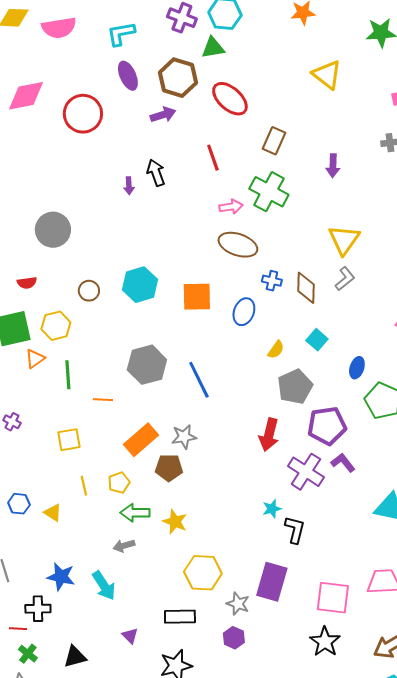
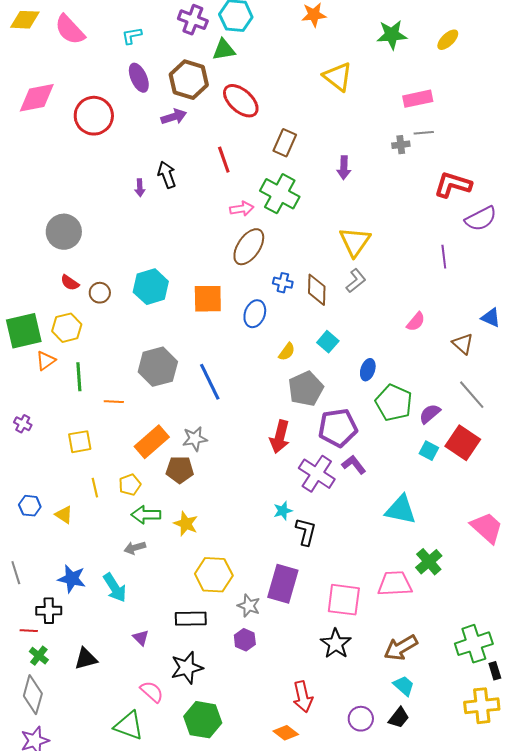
pink semicircle: (59, 28) -> (70, 30), turned 56
cyan L-shape: (121, 34) -> (132, 36), size x0.7
brown ellipse: (238, 245) -> (249, 247), turned -75
red semicircle: (27, 283) -> (70, 283), moved, turned 42

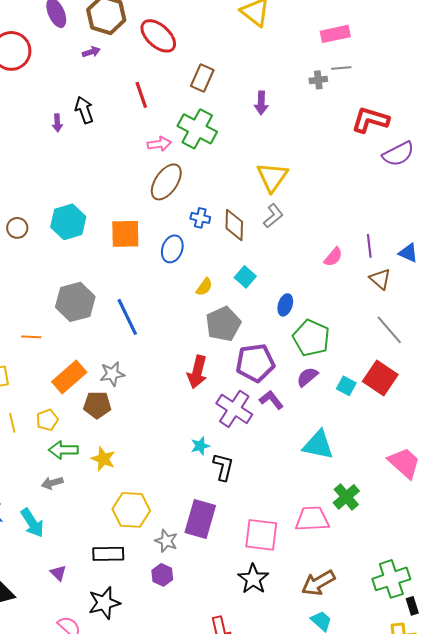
purple arrow: (174, 117) -> (91, 52), size x0.7
purple line: (444, 257) -> (369, 246), moved
purple semicircle: (430, 414) -> (307, 377), moved

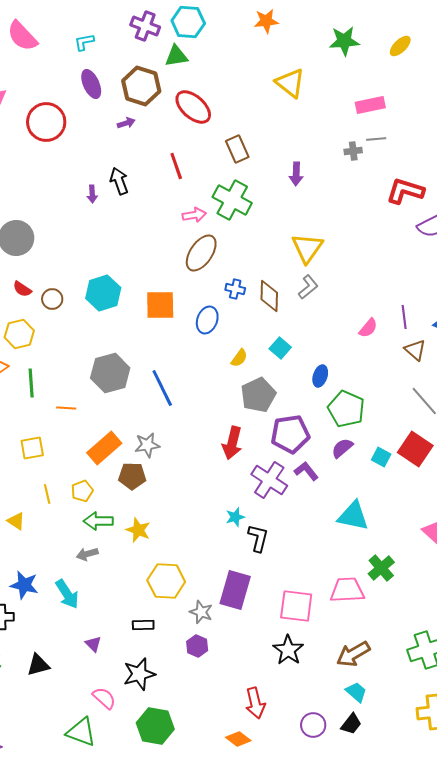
brown rectangle: (202, 78) -> (237, 149), turned -48
black rectangle: (108, 554) -> (143, 625), size x0.7

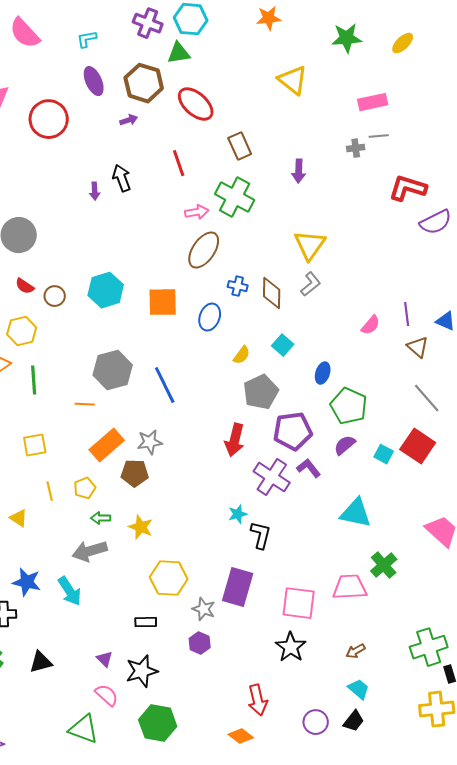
orange line: (66, 408) -> (85, 404), moved
green arrow: (98, 521) -> (101, 518), size x0.7
gray arrow: (87, 554) -> (90, 551), size x1.6
purple triangle: (93, 644) -> (105, 659), moved
brown arrow: (353, 654) -> (356, 651), size x0.6

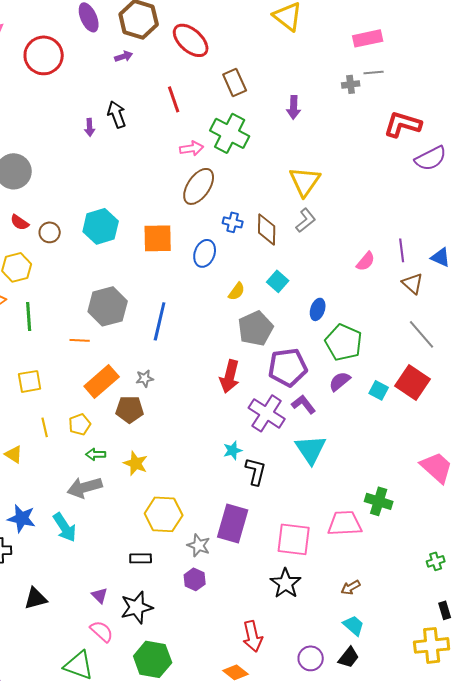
blue line: (165, 385) -> (160, 321), turned 39
gray star: (150, 442) -> (145, 378), size x0.7
cyan triangle: (356, 513) -> (311, 449), moved, turned 44
green cross: (384, 565) -> (379, 501), turned -32
green cross: (429, 647) -> (436, 561), moved, size x0.5

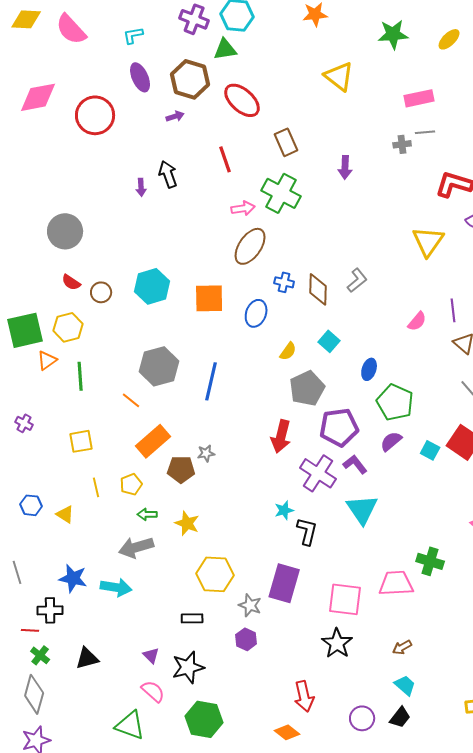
yellow triangle: (305, 181) -> (428, 241), moved
orange line: (80, 340) -> (131, 400), turned 36
gray star: (145, 378) -> (206, 453), moved
cyan arrow: (65, 527) -> (116, 587), turned -48

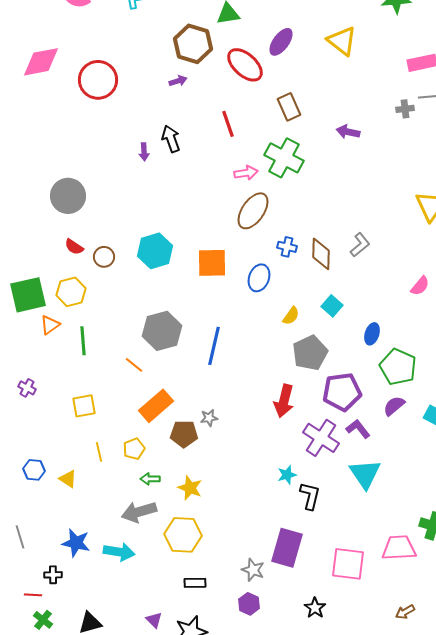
purple ellipse: (140, 77) -> (281, 42), moved, turned 60
purple arrow: (345, 167) -> (348, 132), turned 100
yellow hexagon: (215, 574) -> (183, 535), moved
black cross: (50, 610) -> (53, 575), size x0.7
black star: (337, 643) -> (315, 608), moved, size x0.7

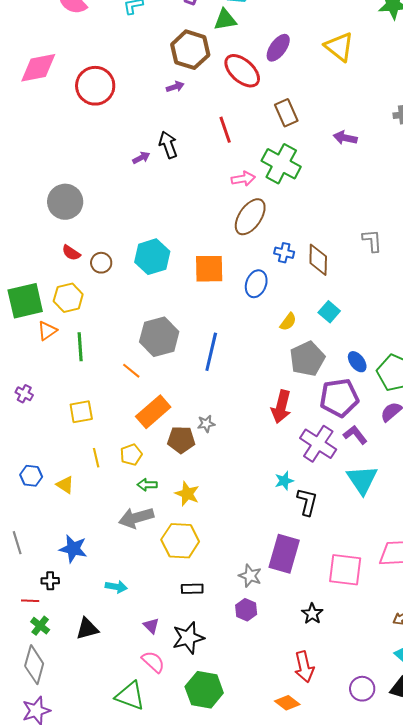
purple arrow: (144, 152) -> (141, 158), turned -114
gray L-shape: (360, 245) -> (372, 241), moved, turned -55
blue ellipse: (372, 334) -> (357, 362), moved, turned -55
cyan arrow: (119, 552) -> (116, 587), moved, size x0.7

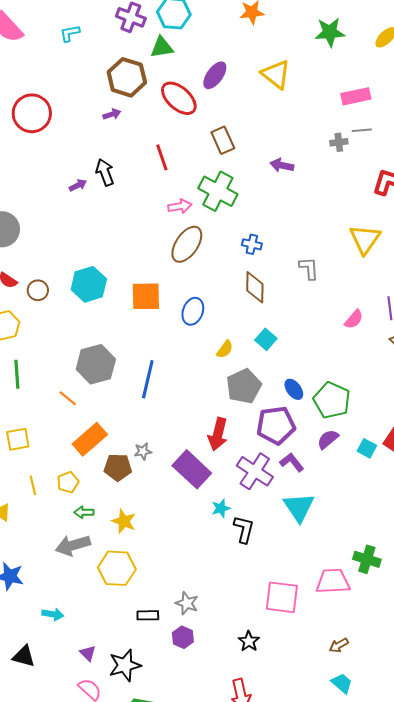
blue cross: (284, 253) -> (252, 244), moved
purple rectangle: (284, 554) -> (192, 469), moved, turned -63
black rectangle: (192, 589) -> (148, 615), moved
black triangle: (87, 629) -> (24, 656), turned 30

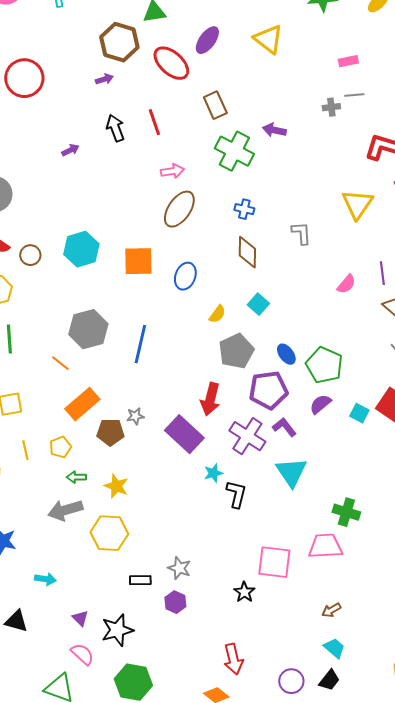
pink rectangle: (356, 96) -> (348, 61), size x0.7
black arrow: (105, 172) -> (115, 128), moved
green cross: (218, 191) -> (234, 151), moved
green cross: (367, 559) -> (346, 512), moved
black star: (249, 641) -> (244, 592), moved

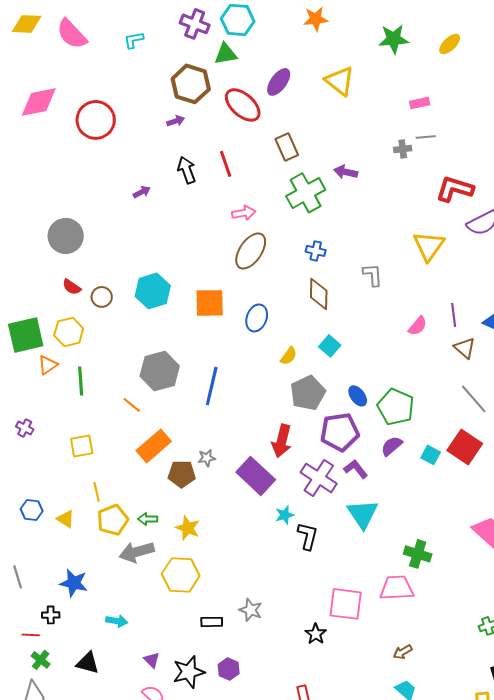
green cross: (234, 151) -> (306, 193), turned 33
yellow pentagon: (60, 447) -> (113, 520), moved, size x1.4
purple hexagon: (175, 602) -> (229, 669), moved

